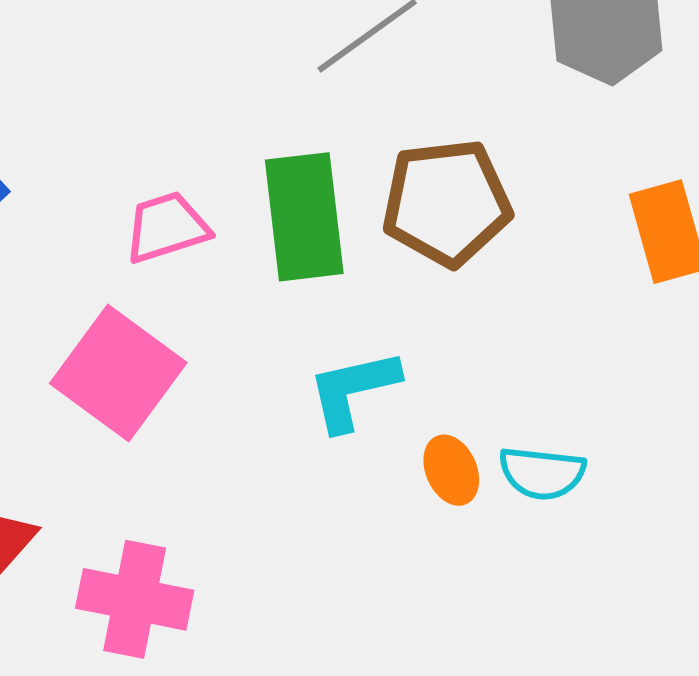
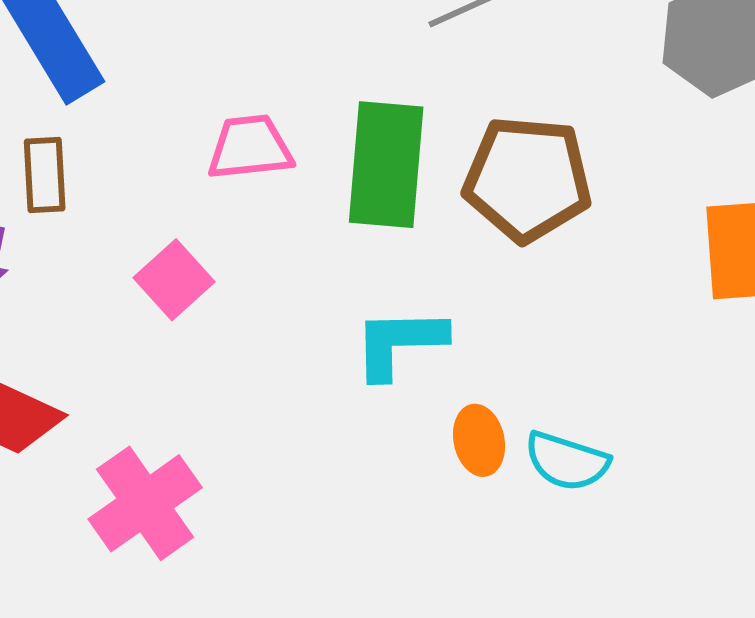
pink square: (118, 373) -> (174, 280), size x0.6
pink cross: (135, 599) -> (145, 503), turned 32

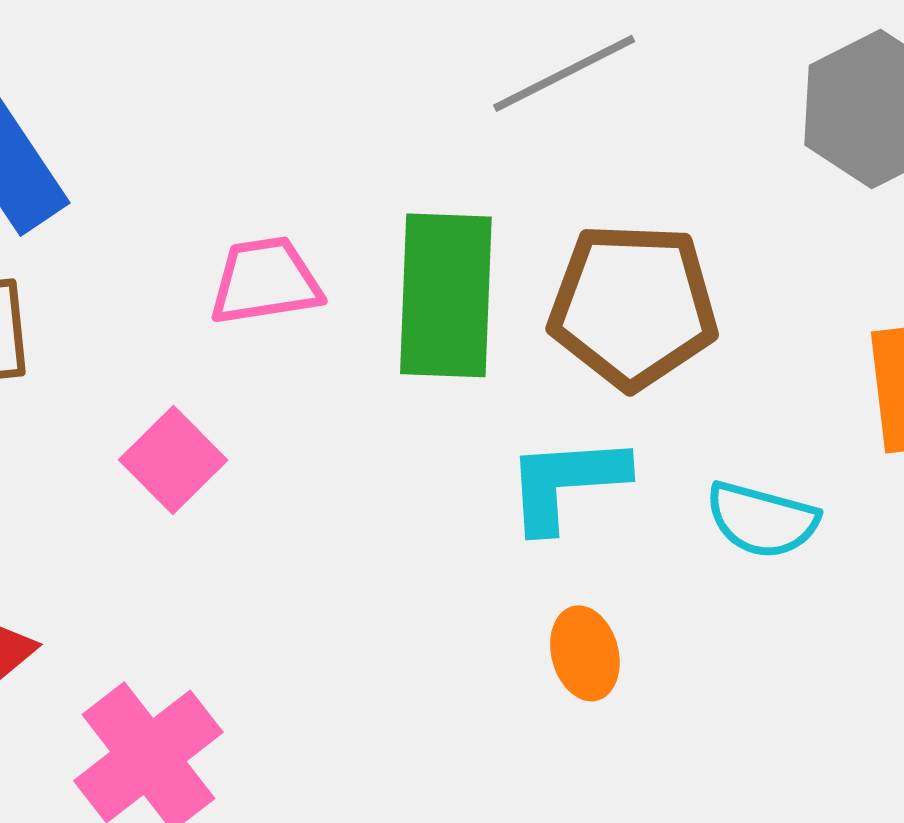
cyan L-shape: (399, 343) -> (566, 483), moved
cyan semicircle: (567, 461) -> (762, 520), moved

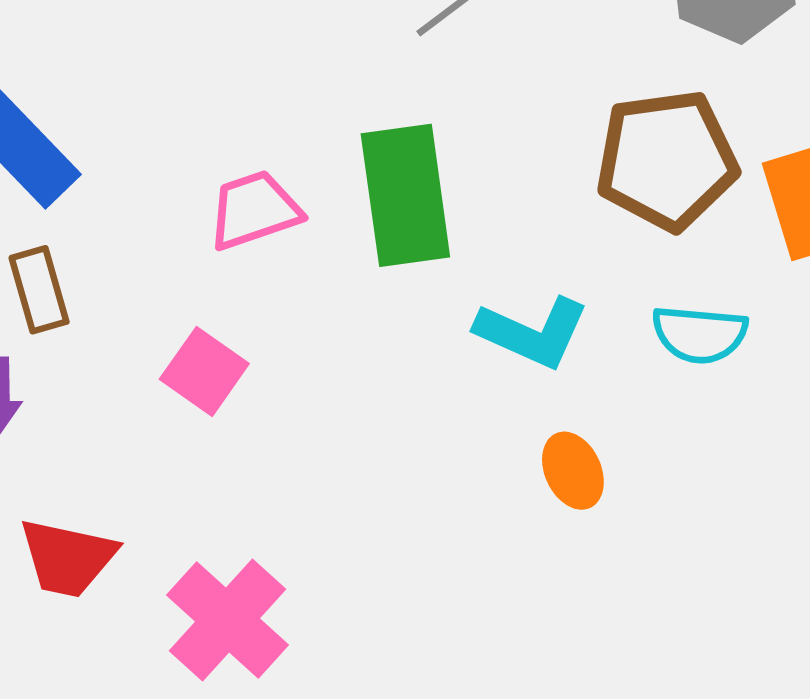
brown pentagon: (633, 306) -> (667, 160), moved
cyan L-shape: (566, 483) -> (532, 332), turned -142

